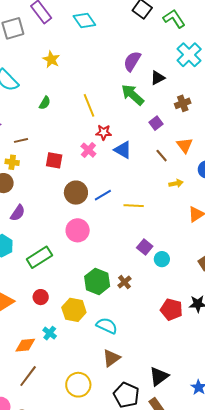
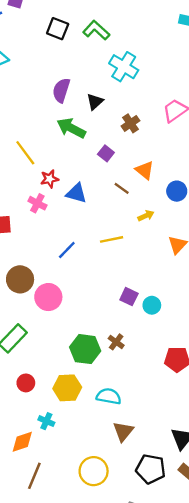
brown circle: (76, 193) -> (20, 279), moved
yellow line: (134, 206) -> (112, 239), moved

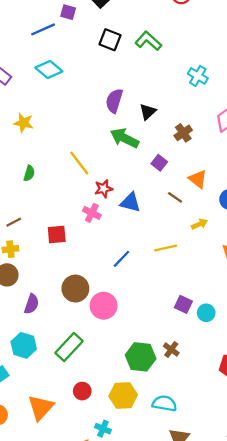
cyan cross: (124, 67) -> (198, 76), moved, size x0.7

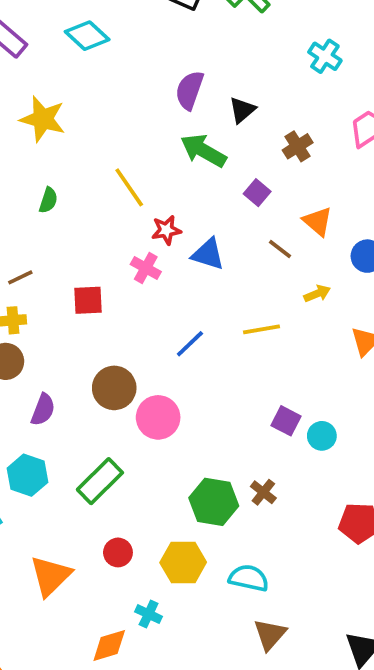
yellow star: (23, 123) -> (43, 119), size x1.4

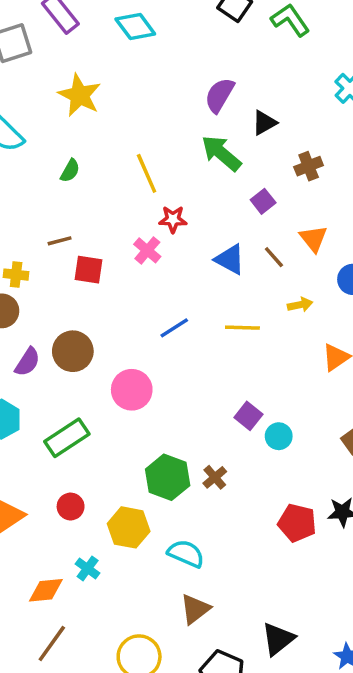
blue triangle: (208, 254) -> (230, 259), moved
brown line: (20, 277) -> (60, 241), moved
brown circle: (114, 388) -> (73, 351), moved

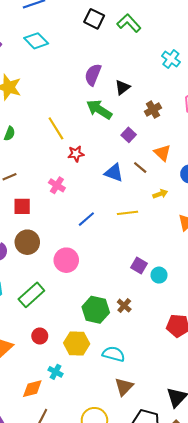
pink cross: (147, 250) -> (57, 185), moved
red square: (88, 270) -> (22, 206), moved

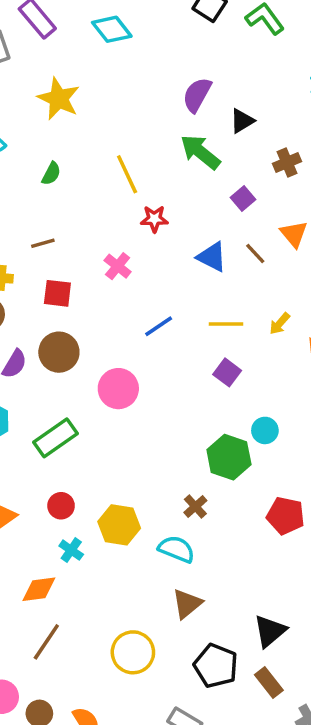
yellow arrow: (160, 194) -> (280, 324), moved, turned 144
purple square: (139, 266) -> (227, 372), moved
brown cross: (124, 306) -> (195, 506), moved
green hexagon: (96, 310) -> (229, 457), moved
cyan cross: (56, 372) -> (71, 550), moved

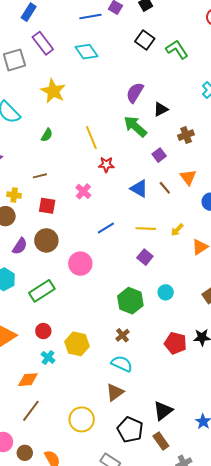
green hexagon: (229, 457) -> (130, 301), moved
cyan semicircle: (176, 549) -> (122, 364), moved

